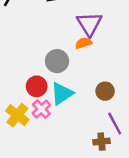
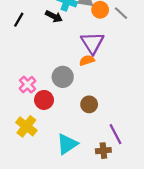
brown circle: (105, 91) -> (89, 104), moved
cyan triangle: (62, 94) -> (67, 144), moved
pink cross: (41, 109) -> (27, 85), moved

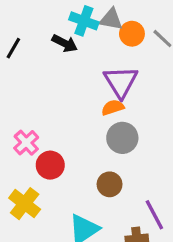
gray circle: (63, 77) -> (122, 138), moved
brown circle: (89, 104) -> (110, 184), moved

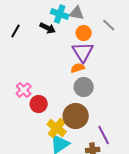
orange circle: (132, 34) -> (84, 33), moved
brown circle: (110, 184) -> (76, 116), size x1.6
yellow cross: (25, 204) -> (57, 128), moved

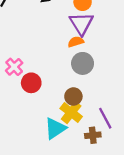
brown circle: (76, 116) -> (73, 96), size x0.6
yellow cross: (57, 128) -> (71, 112), moved

